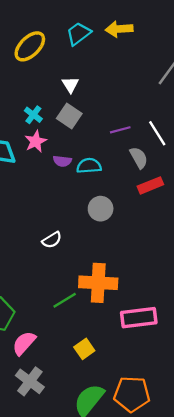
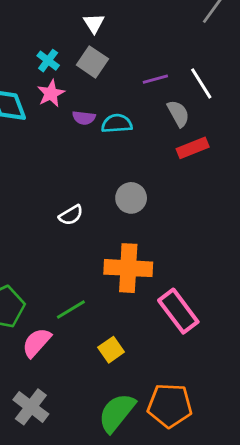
gray circle: (101, 209) -> (131, 198), moved
green line: (65, 300) -> (71, 310), moved
pink rectangle: (139, 318) -> (178, 311), turned 60
gray cross: (30, 381) -> (31, 407), moved

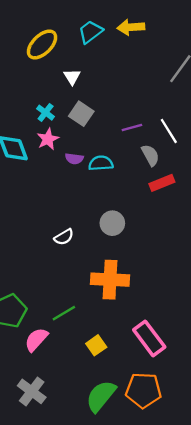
white triangle: (94, 23) -> (72, 77), moved
pink rectangle: (178, 311) -> (149, 338), moved

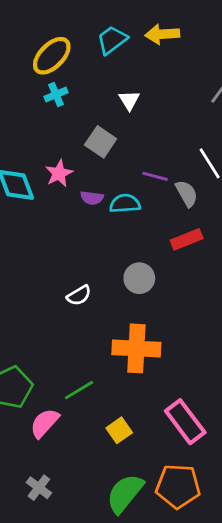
white triangle: (72, 77) -> (129, 100), moved
cyan cross: (46, 113) -> (56, 94), moved, turned 30
purple line: (132, 128) -> (155, 176), moved, turned 30
red rectangle: (162, 183) -> (187, 239), moved
gray cross: (32, 391) -> (39, 488), size x0.7

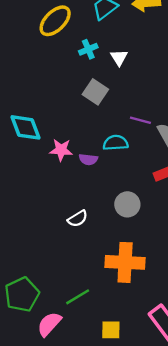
cyan cross: (56, 94) -> (88, 49), moved
pink star: (59, 173) -> (61, 150), moved, turned 30
purple semicircle: (92, 198) -> (88, 159), moved
yellow square: (119, 430) -> (111, 330), turned 36

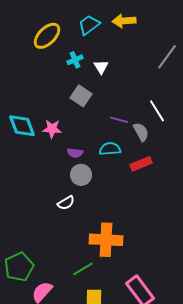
cyan semicircle: (116, 143) -> (110, 149), moved
pink star: (61, 150) -> (52, 129), moved
gray circle: (127, 204) -> (81, 175), moved
green line: (78, 297) -> (83, 269), moved

